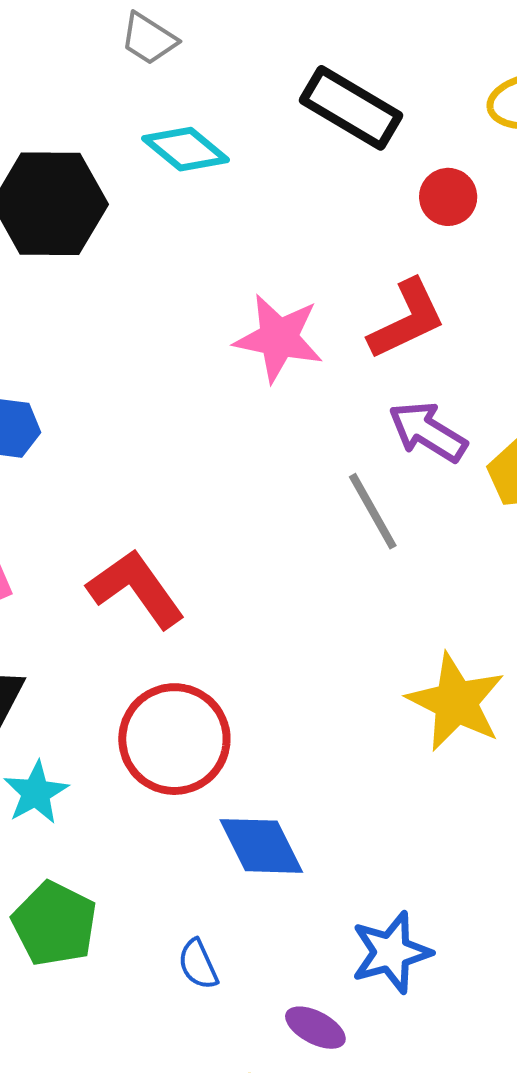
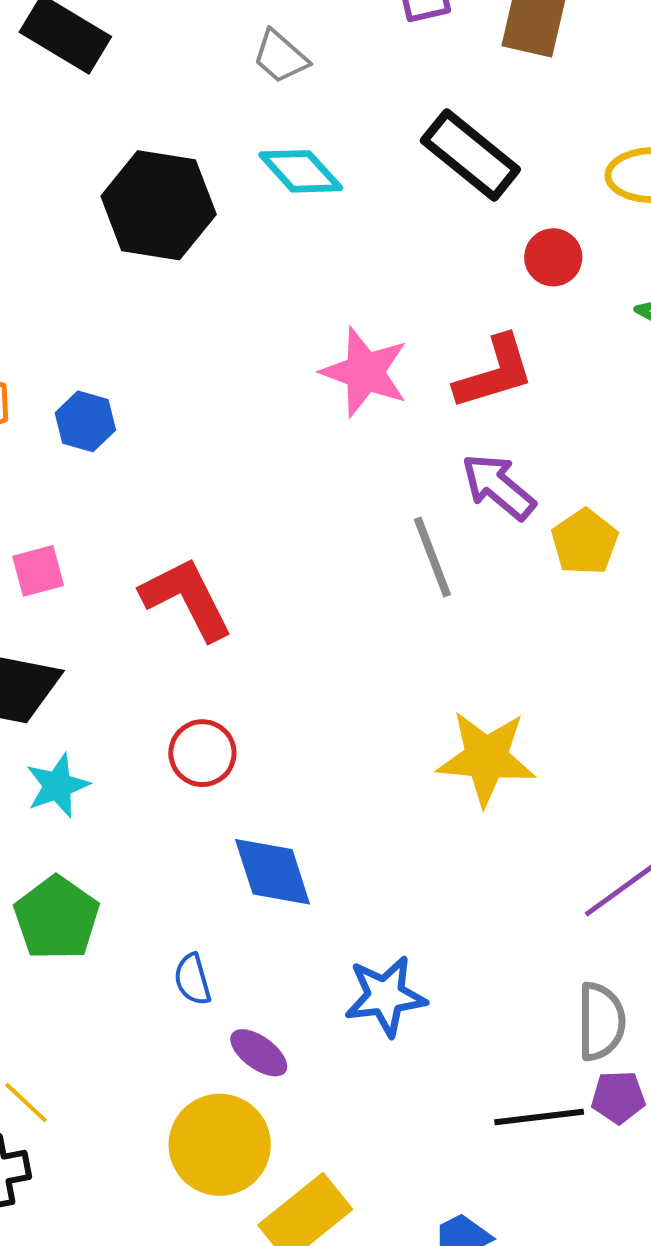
yellow star: (456, 702) -> (486, 758), turned -30
red circle: (174, 739) -> (202, 753), size x0.6
purple ellipse: (315, 1028) -> (259, 1053), moved

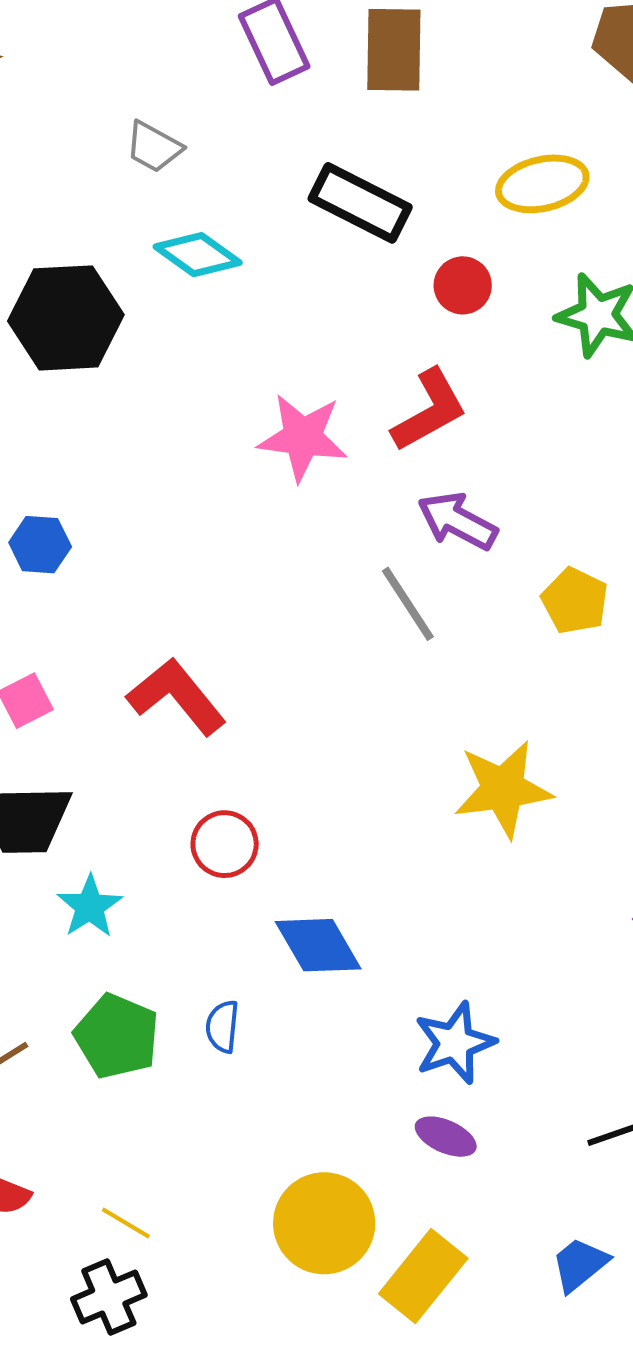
yellow pentagon: (585, 542) -> (575, 601), moved
blue semicircle: (193, 979) -> (222, 1026), moved, turned 34
purple ellipse: (259, 1053) -> (446, 1137), moved

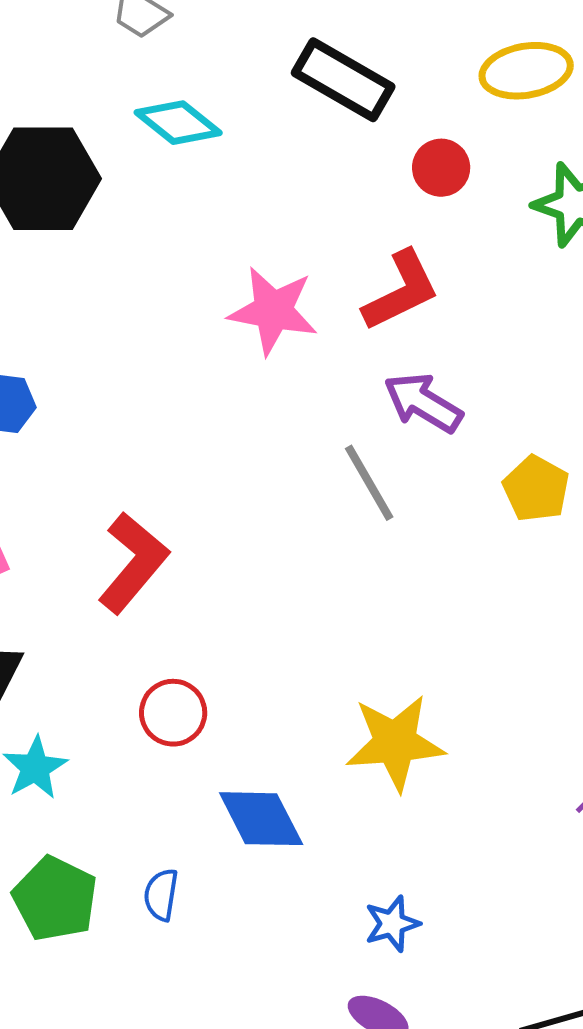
red L-shape: (176, 696) -> (133, 563), turned 76
yellow star: (503, 789) -> (395, 743), moved
blue star: (455, 1043) -> (392, 924), size x0.7

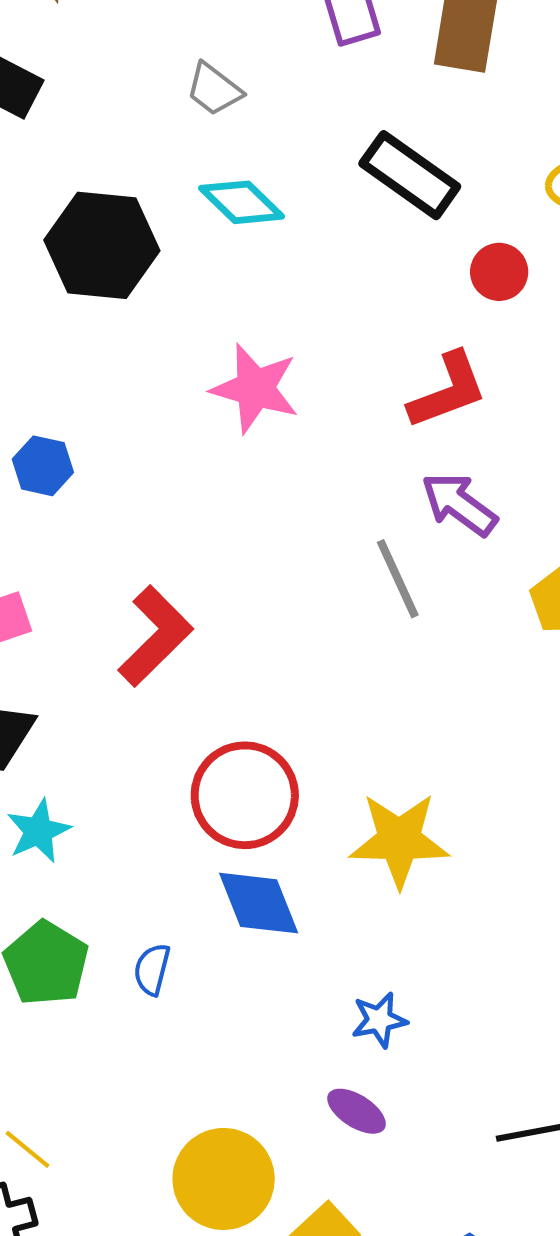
pink star: (273, 311) -> (255, 388), moved
red circle: (173, 713) -> (245, 795), moved, size x1.6

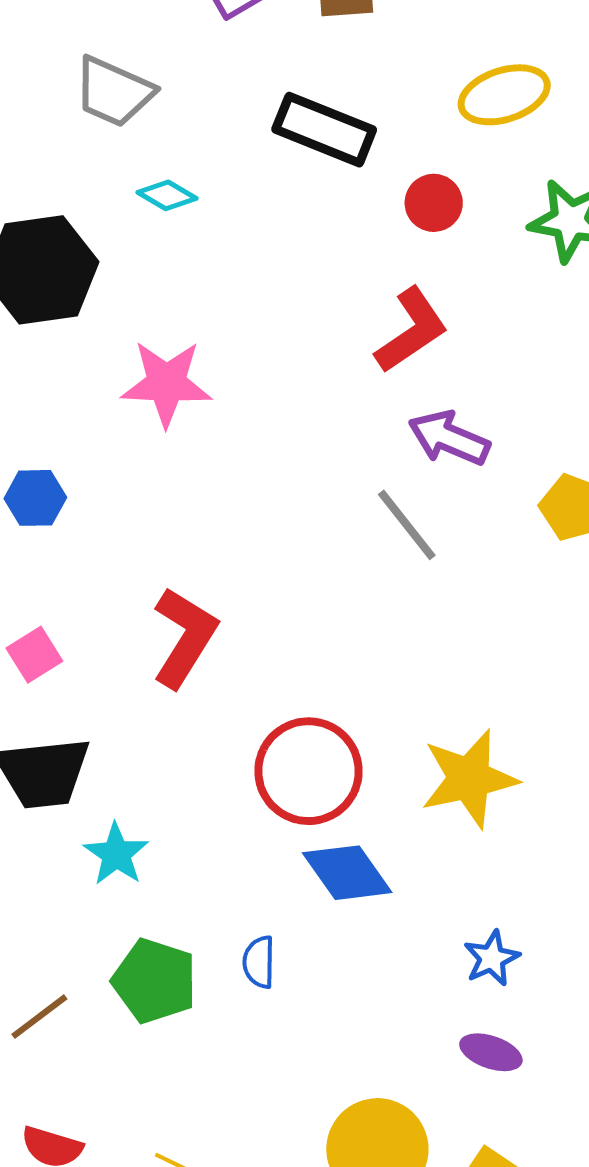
gray trapezoid: (214, 89) -> (114, 92), size x1.4
cyan diamond: (242, 202) -> (167, 195), size x0.7
pink star: (255, 388) -> (166, 383), moved

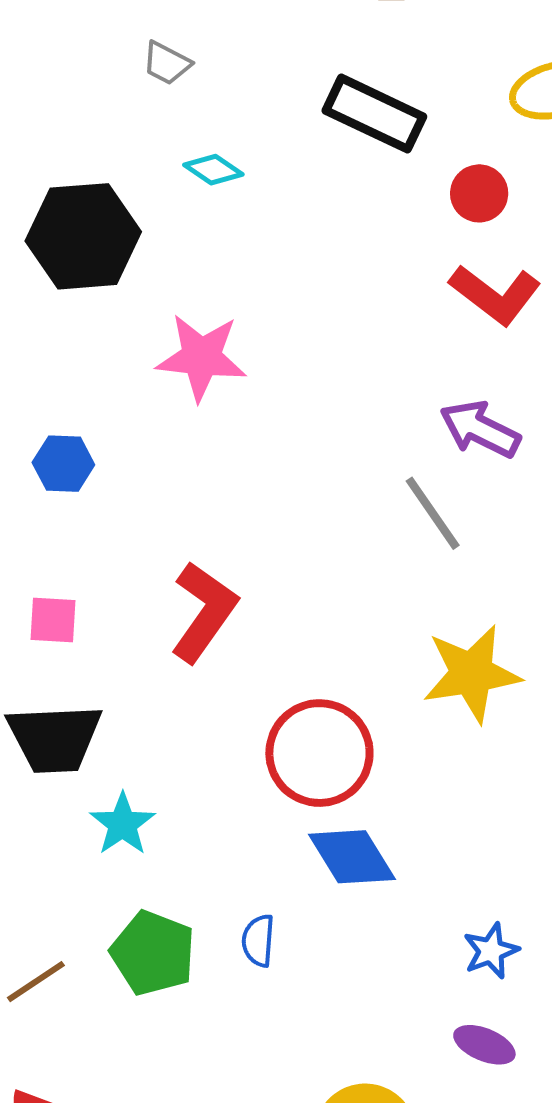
gray trapezoid: (114, 92) -> (167, 63), size x0.6
red L-shape: (411, 330) -> (495, 294), moved, turned 68
pink square: (34, 655) -> (53, 620), turned 32
yellow star: (469, 779) -> (472, 674), moved

